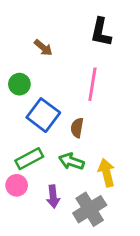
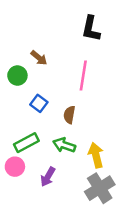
brown arrow: (43, 48) -> (39, 58), moved
blue square: (43, 115) -> (39, 103), size x0.6
purple arrow: (53, 197) -> (48, 177), turned 36
gray cross: (90, 209) -> (100, 188), moved

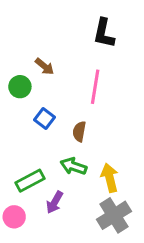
green rectangle: (26, 143) -> (30, 181), moved
pink circle: (15, 167) -> (14, 217), moved

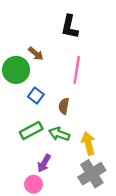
black L-shape: (104, 33) -> (70, 27), moved
green circle: (20, 87) -> (16, 70), size x1.5
green rectangle: (30, 181) -> (31, 131), moved
pink circle: (14, 217) -> (34, 184), moved

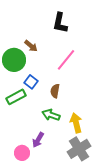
pink line: (77, 70) -> (66, 60), turned 30
green rectangle: (31, 131) -> (16, 97), moved
pink circle: (34, 184) -> (22, 153), moved

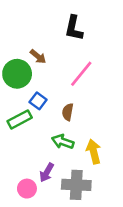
gray cross: (79, 149) -> (76, 185), moved, turned 35

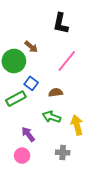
brown semicircle: (68, 112) -> (56, 93), turned 72
purple arrow: (47, 173) -> (28, 134), moved, turned 112
gray cross: (76, 185) -> (63, 153), size x0.6

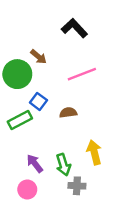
black L-shape: (61, 23) -> (74, 28), turned 125
pink line: (67, 61) -> (82, 74), turned 30
green arrow: (52, 117) -> (63, 165), moved, turned -126

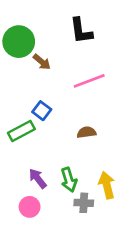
black L-shape: (74, 28) -> (81, 31), turned -145
green circle: (17, 74) -> (19, 42), moved
brown semicircle: (68, 113) -> (86, 132), moved
yellow arrow: (94, 152) -> (107, 185), moved

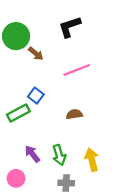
black L-shape: (81, 31) -> (70, 27), turned 80
gray cross: (84, 203) -> (66, 183), moved
pink circle: (30, 207) -> (16, 178), moved

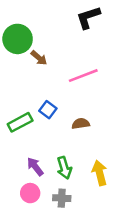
black L-shape: (70, 27) -> (88, 17), moved
blue square: (36, 96) -> (48, 110), moved
pink circle: (16, 178) -> (30, 193), moved
gray cross: (66, 183) -> (62, 198), moved

